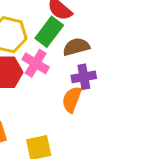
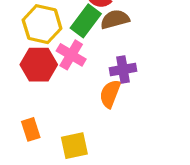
brown semicircle: (76, 47) -> (115, 19), moved

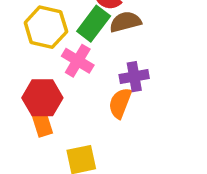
red hexagon: (39, 65) -> (42, 98), moved
orange rectangle: (31, 129) -> (42, 124), moved

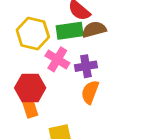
green rectangle: (94, 24) -> (70, 31), turned 45
purple cross: (134, 77) -> (86, 66), moved

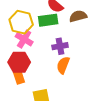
brown semicircle: (94, 29) -> (78, 16), moved
pink cross: (57, 59) -> (24, 39), moved

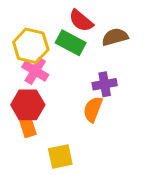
green rectangle: (48, 20) -> (71, 43), turned 36
purple cross: (60, 46) -> (105, 84), moved

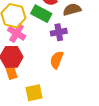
purple cross: (105, 84) -> (59, 32), moved

